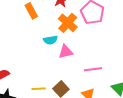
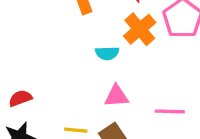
pink triangle: (66, 52) -> (116, 96), moved

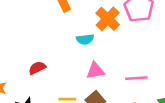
red semicircle: (20, 98) -> (37, 68), moved

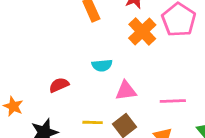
cyan semicircle: (85, 39) -> (102, 65), moved

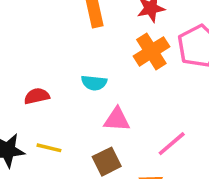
pink line: (173, 101) -> (172, 144), turned -50
yellow line: (93, 122) -> (49, 148), moved

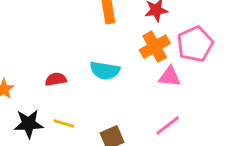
cyan semicircle: (94, 83) -> (105, 71), size x1.4
pink triangle: (117, 120) -> (170, 77), moved

